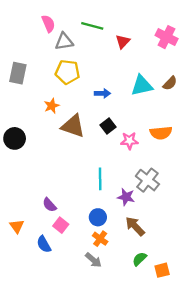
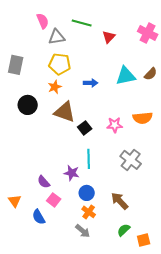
orange star: (52, 106) -> (55, 87), moved
black square: (108, 126) -> (85, 128), moved
black circle: (15, 138) -> (28, 105), moved
purple star: (126, 197) -> (72, 173), moved

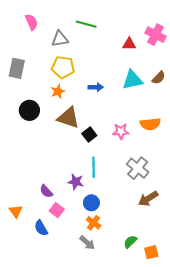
pink semicircle: (43, 21) -> (32, 22), moved
red triangle: (109, 37) -> (129, 44), moved, turned 48
brown arrow: (120, 201) -> (148, 199), moved, turned -78

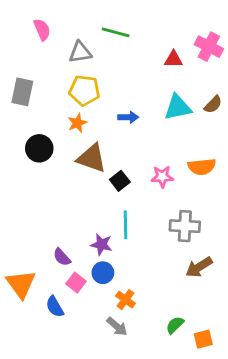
gray cross: (138, 168) -> (185, 226), turned -35
blue circle: (91, 203) -> (103, 273), moved
orange triangle: (16, 211) -> (21, 284), size x1.6

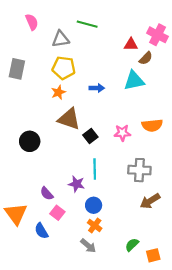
brown semicircle: (213, 105) -> (146, 58), moved
black circle: (39, 148) -> (30, 141), moved
blue circle: (103, 273) -> (94, 205), moved

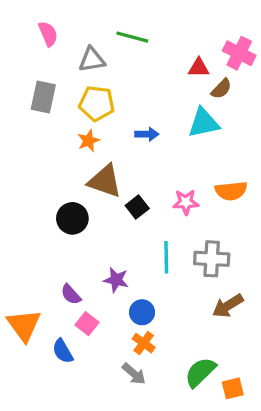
gray rectangle: (17, 69) -> (43, 97), moved
black circle: (30, 141) -> (72, 218), moved
cyan line: (95, 169) -> (166, 257), moved
green semicircle: (132, 245) -> (200, 372), size x1.5

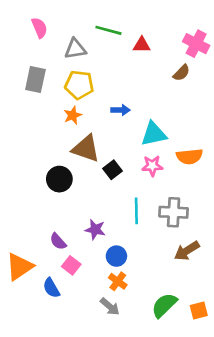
red triangle: (199, 68) -> (142, 45), moved
cyan triangle: (204, 123) -> (154, 134), moved
orange triangle: (24, 325) -> (20, 267), turned 32
orange square: (233, 388) -> (199, 311), moved

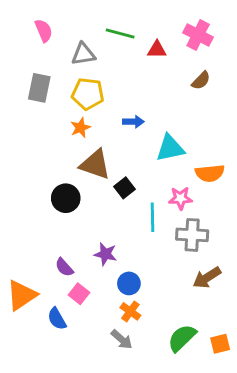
pink cross: (196, 44) -> (198, 35), moved
pink star: (152, 166) -> (180, 198), moved
cyan line: (136, 211) -> (152, 217), moved

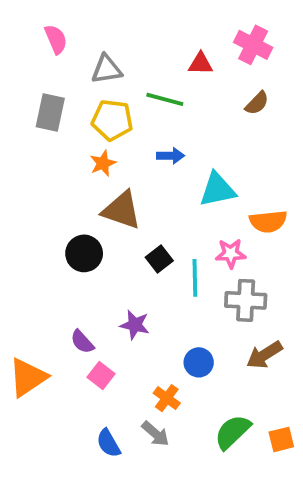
green line: (120, 33) -> (165, 99), moved
black square: (125, 188) -> (159, 259), moved
blue circle: (129, 283) -> (199, 362), moved
blue semicircle: (57, 319) -> (108, 443), moved

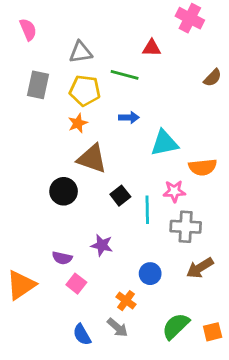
pink semicircle: (56, 39) -> (28, 29), moved
pink cross: (253, 45) -> (190, 18), moved
brown semicircle: (257, 103) -> (213, 78), moved
purple semicircle: (82, 342) -> (62, 258), turned -36

